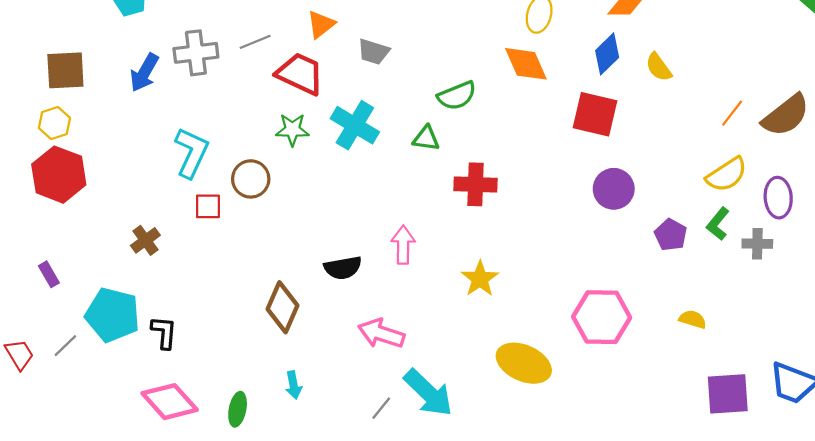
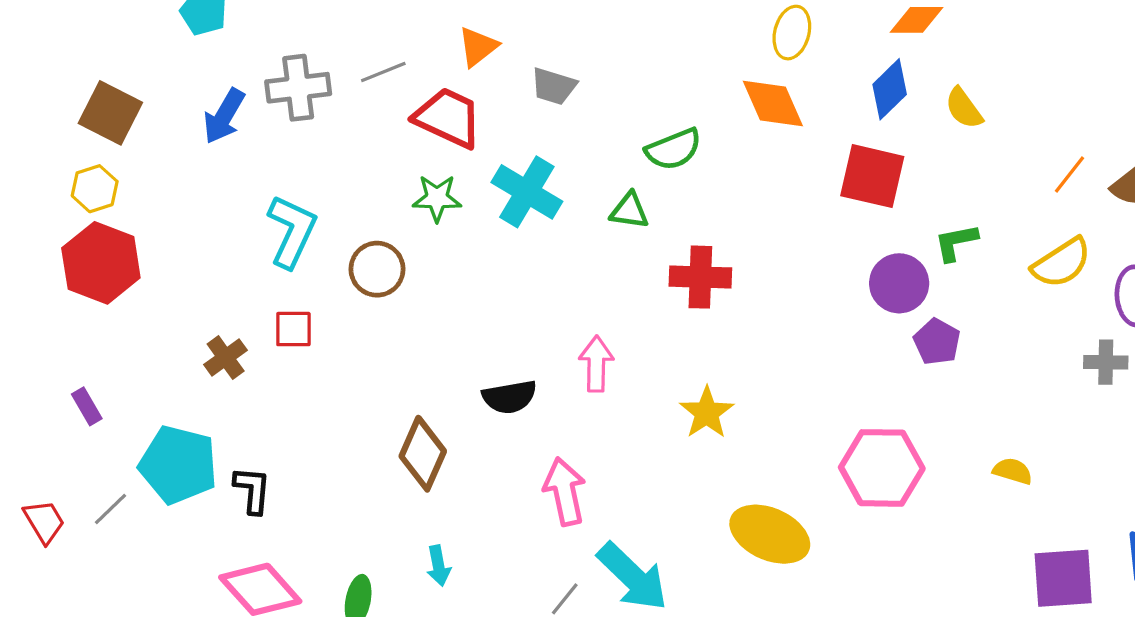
brown square: (65, 70) -> (110, 113), turned 30
red square: (208, 206) -> (293, 329), moved
green L-shape: (718, 224) -> (956, 242), moved, turned 40
purple pentagon: (671, 235) -> (937, 342), moved
pink arrow: (381, 334) -> (565, 492), turned 60

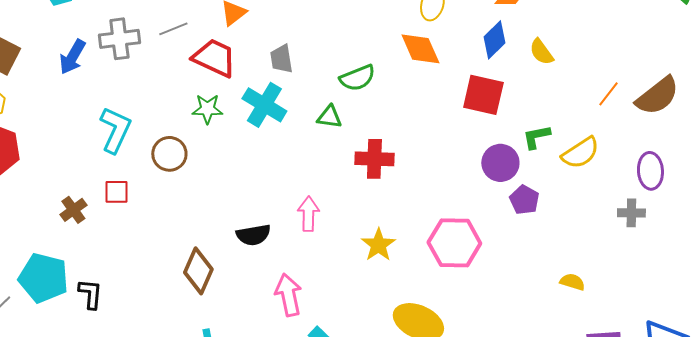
gray trapezoid: (554, 86) -> (281, 59), moved, turned 64
yellow semicircle: (1062, 263) -> (580, 153), moved
pink hexagon: (882, 468) -> (454, 243), moved

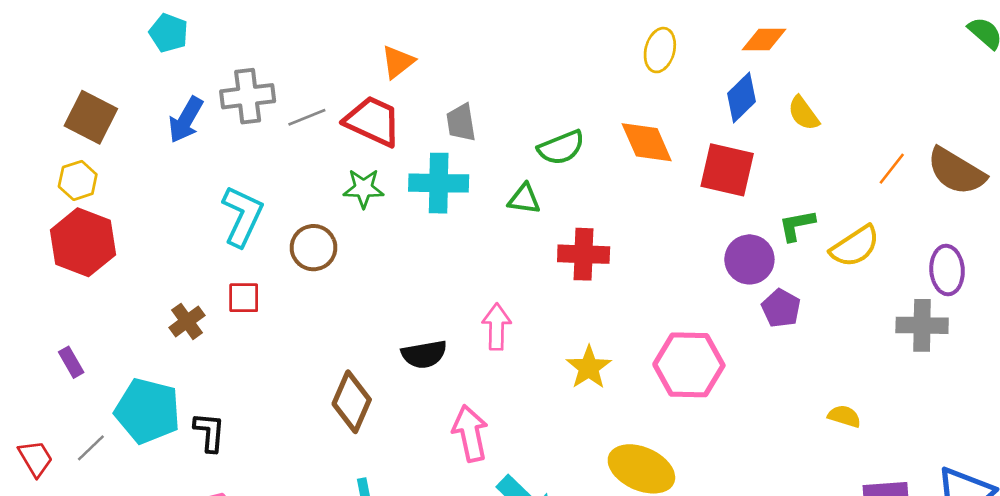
gray line: (173, 29) -> (307, 117), moved
orange diamond: (420, 49) -> (647, 142), moved
brown semicircle: (657, 96) -> (956, 171), turned 69
cyan cross: (264, 105) -> (439, 183), turned -30
gray cross: (631, 213) -> (922, 325), size x1.4

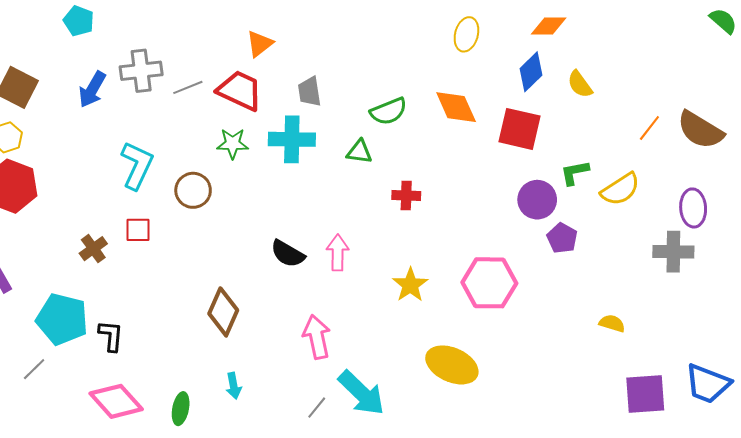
red cross: (584, 254) -> (406, 196), size x0.7
black semicircle: (424, 354) -> (288, 254), moved, turned 40
gray line: (91, 448) -> (34, 369), moved

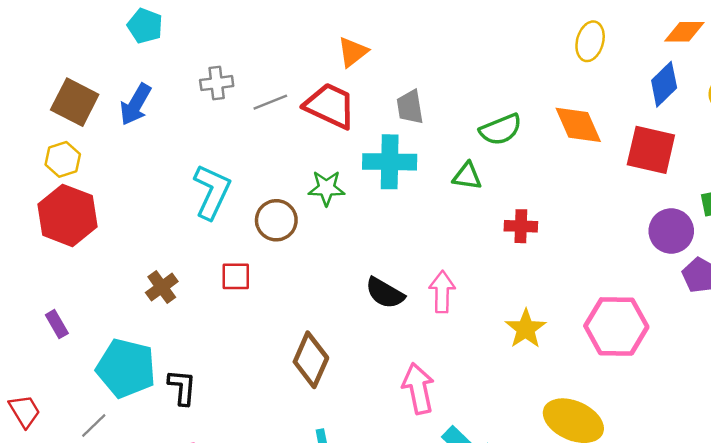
gray cross: (141, 71) -> (217, 83), size x0.7
blue arrow: (92, 89) -> (136, 105), moved
green star: (233, 144) -> (326, 188), moved
red square: (138, 230) -> (236, 276), moved

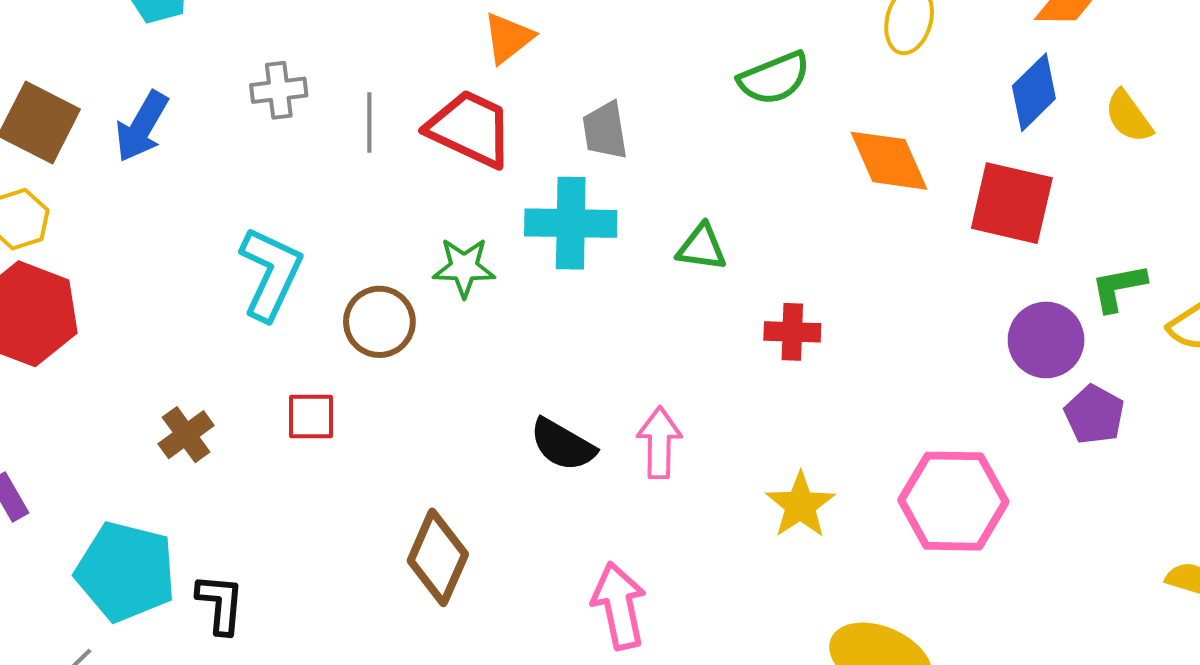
gray line: (270, 102) -> (369, 122), turned -68
green semicircle: (501, 130) -> (774, 78), moved

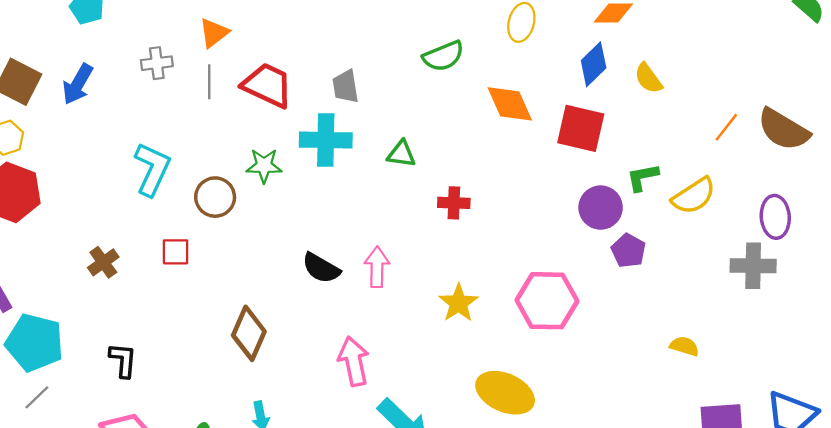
orange triangle: (508, 38) -> (214, 33), moved
cyan pentagon: (126, 572) -> (35, 343), moved

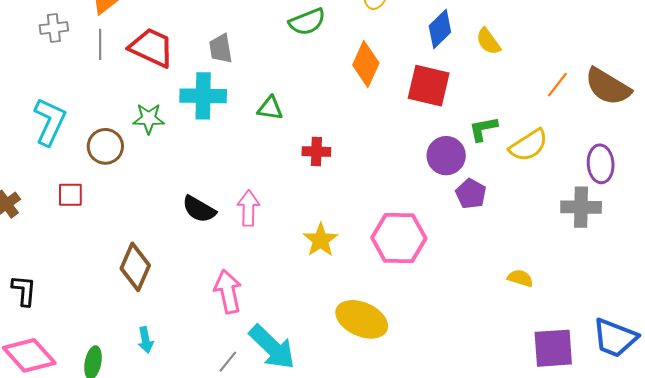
orange diamond: (510, 104) -> (366, 64), turned 48

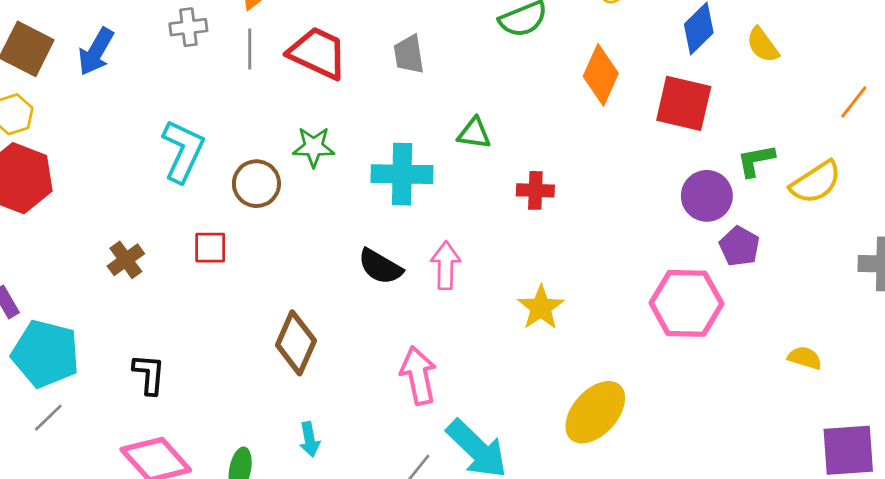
cyan cross: (203, 96) -> (402, 174), moved
pink hexagon: (399, 238) -> (686, 303), moved
yellow ellipse: (362, 319) -> (595, 412), turned -72

